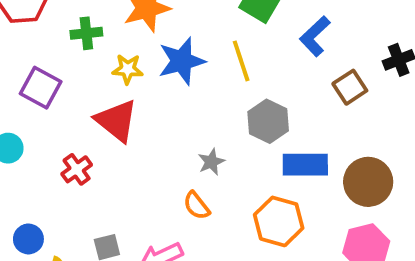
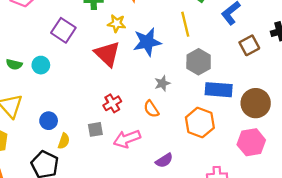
blue star: (182, 61) -> (147, 42), moved
red cross: (77, 169) -> (112, 103), moved

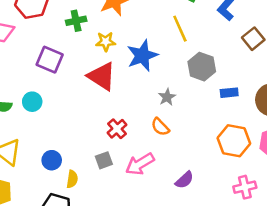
blue rectangle: (219, 90) -> (229, 93), size x0.6
orange hexagon: (200, 123) -> (234, 141), moved

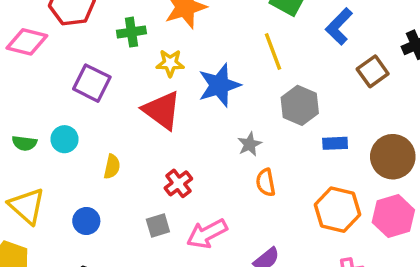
orange semicircle: (160, 127) -> (266, 182), moved, turned 30
yellow semicircle: (72, 179) -> (112, 167), moved

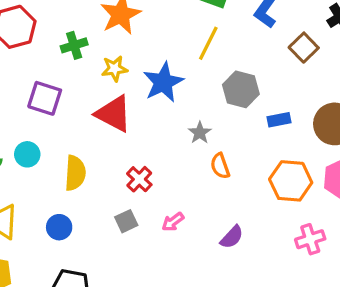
yellow line: (273, 51) -> (208, 43), turned 56
yellow semicircle: (112, 167) -> (75, 173), size x1.5
pink arrow: (207, 234) -> (173, 222), size x0.6

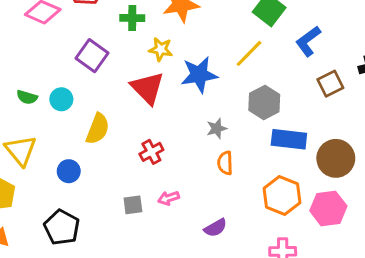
blue rectangle: (279, 120) -> (289, 139), size x1.6
gray square: (126, 221) -> (133, 205), moved

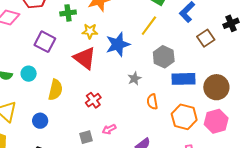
orange semicircle: (225, 163) -> (152, 102), moved

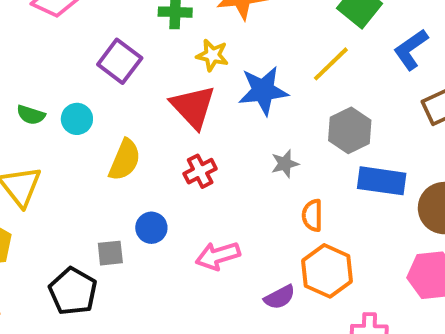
red cross: (93, 100) -> (200, 171), moved
orange hexagon: (184, 117) -> (327, 271), moved
blue circle: (40, 121) -> (151, 228), moved
pink arrow: (109, 129) -> (218, 256), size x1.5
gray square: (86, 137) -> (110, 253), moved

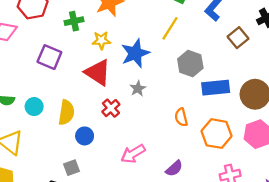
cyan circle: (77, 119) -> (34, 107), moved
gray star: (285, 164) -> (138, 88), moved
blue circle: (151, 228) -> (85, 136), moved
orange hexagon: (327, 271) -> (217, 134), moved

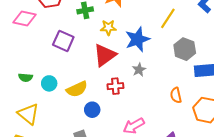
red triangle: (98, 72) -> (105, 55), turned 50
red cross: (111, 108) -> (115, 86), turned 35
yellow semicircle: (66, 112) -> (77, 89), turned 55

